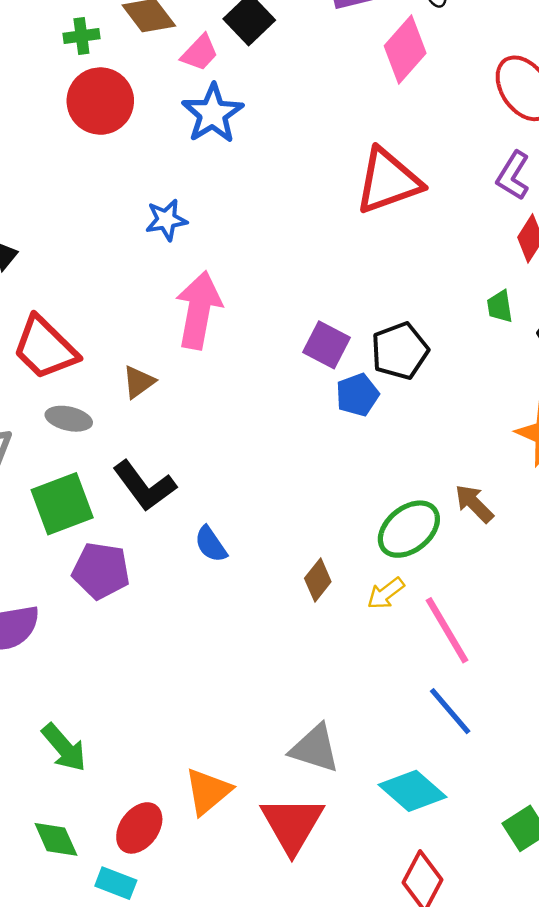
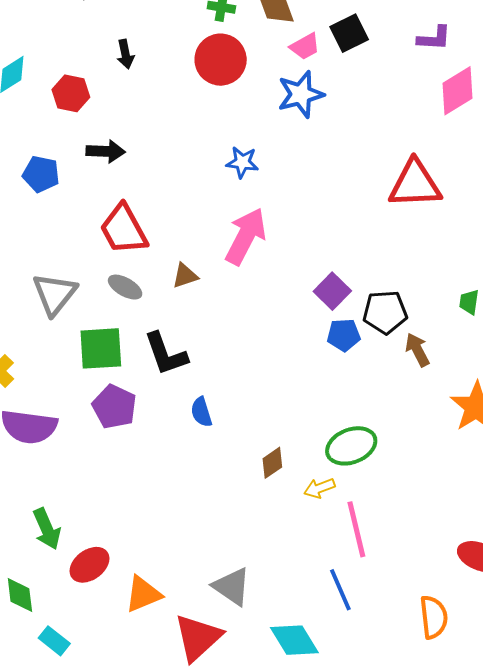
brown arrow: (474, 504) -> (417, 350), moved
red ellipse: (139, 828) -> (89, 565), moved

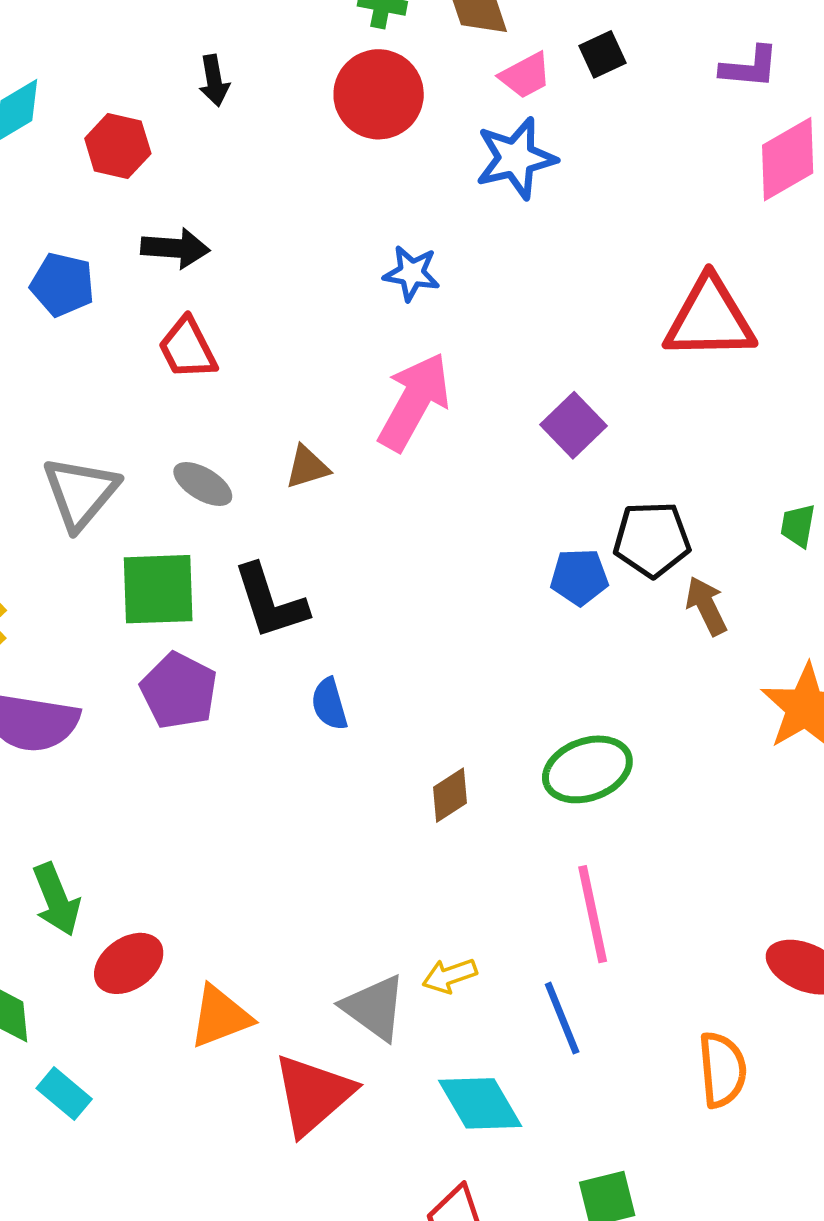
black square: (349, 33) -> (602, 54), size x0.7
red trapezoid: (124, 229) -> (187, 348), moved, size x0.7
purple square: (332, 291) -> (574, 425), moved
yellow arrow: (319, 488) -> (449, 976), moved

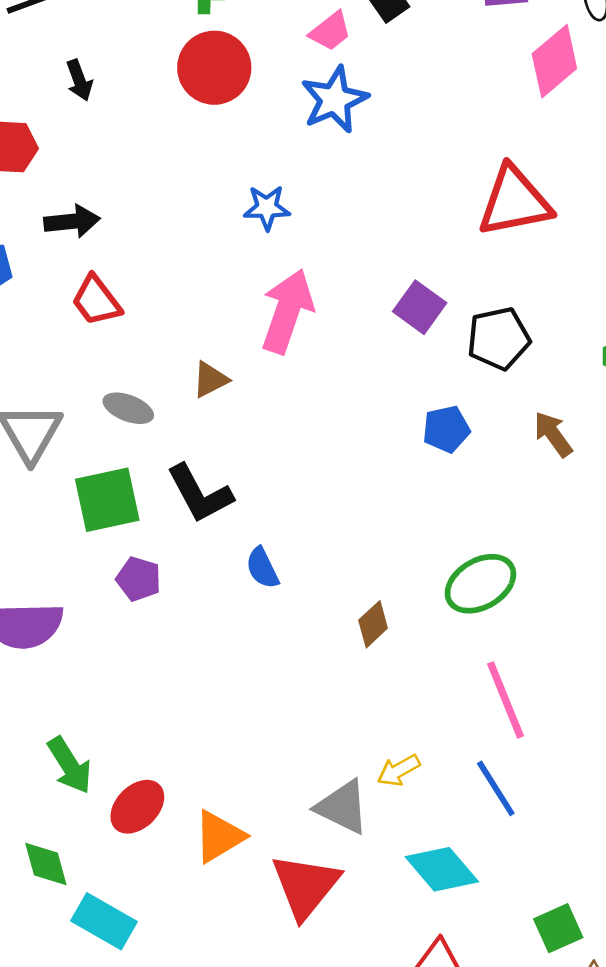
black pentagon: (652, 539) -> (499, 338), moved
purple pentagon: (179, 691) -> (139, 579), size x0.7
cyan rectangle: (64, 1094) -> (104, 921), size x1.4

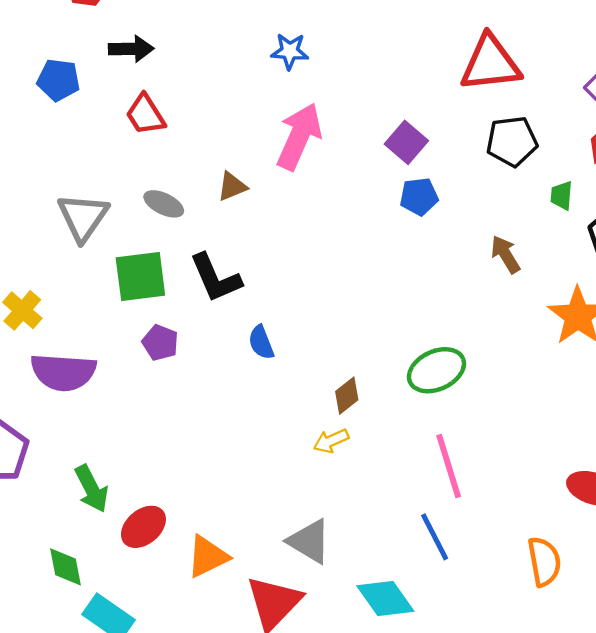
black pentagon: (499, 338) -> (512, 141), moved
blue pentagon: (446, 429) -> (419, 197), moved
yellow arrow: (399, 770) -> (331, 441), moved

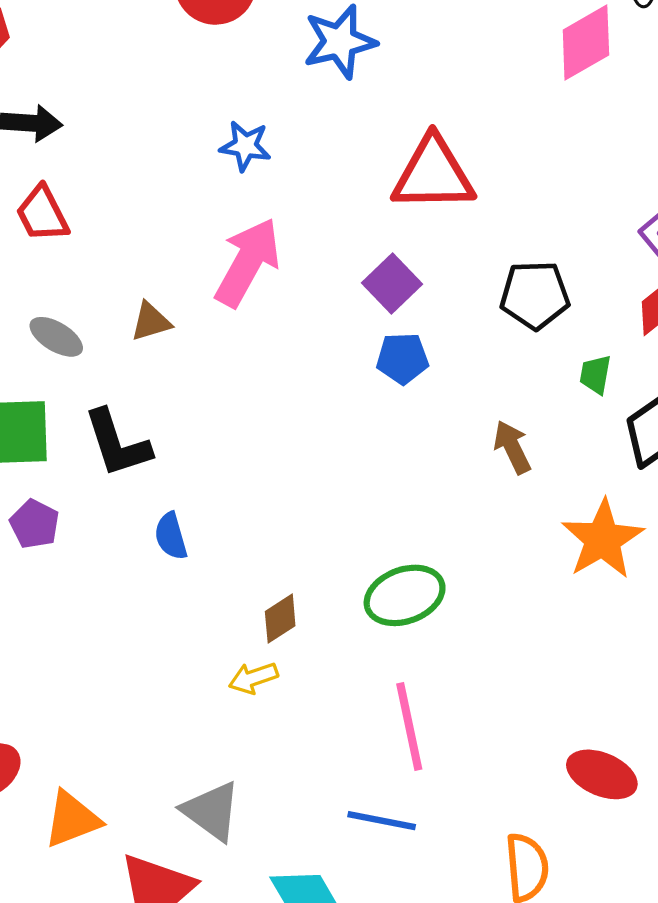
red triangle: (490, 63) -> (433, 174), moved
blue line: (435, 537) -> (382, 821), turned -57

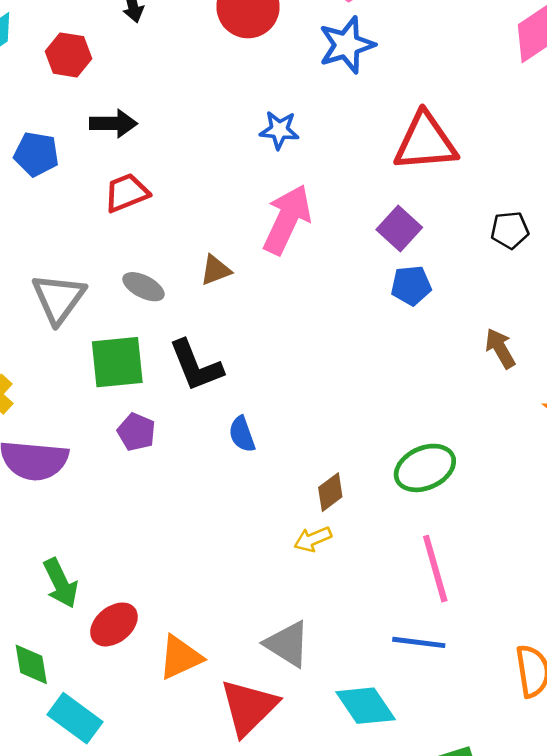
red trapezoid: (42, 214) -> (127, 193), turned 99
black pentagon: (535, 295) -> (510, 230), size x0.7

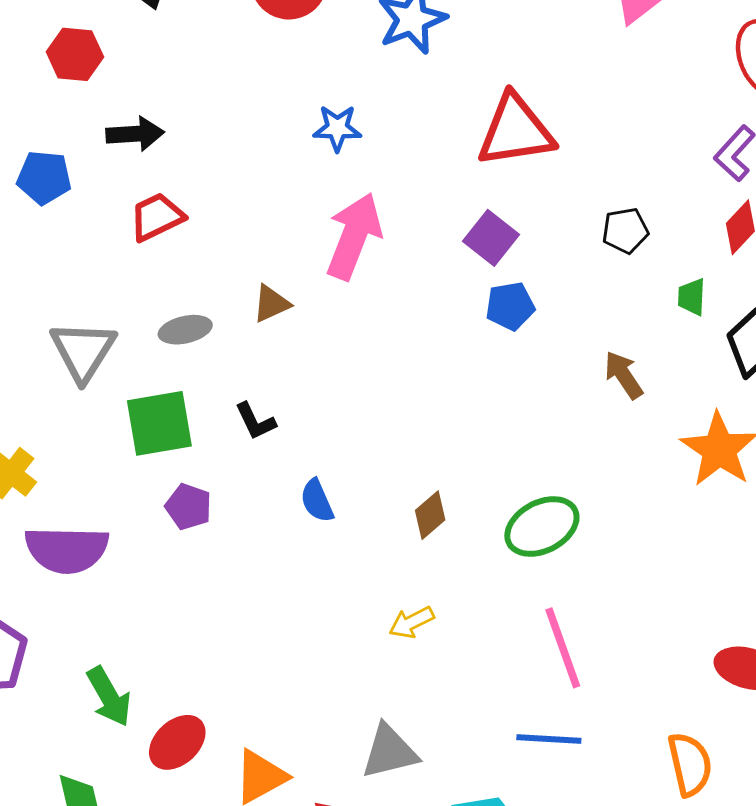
gray ellipse: (143, 287) -> (185, 330), turned -36
black L-shape: (196, 366) -> (255, 421), size x0.6
brown diamond: (330, 492) -> (430, 515), moved
gray triangle: (287, 644) -> (389, 752), turned -42

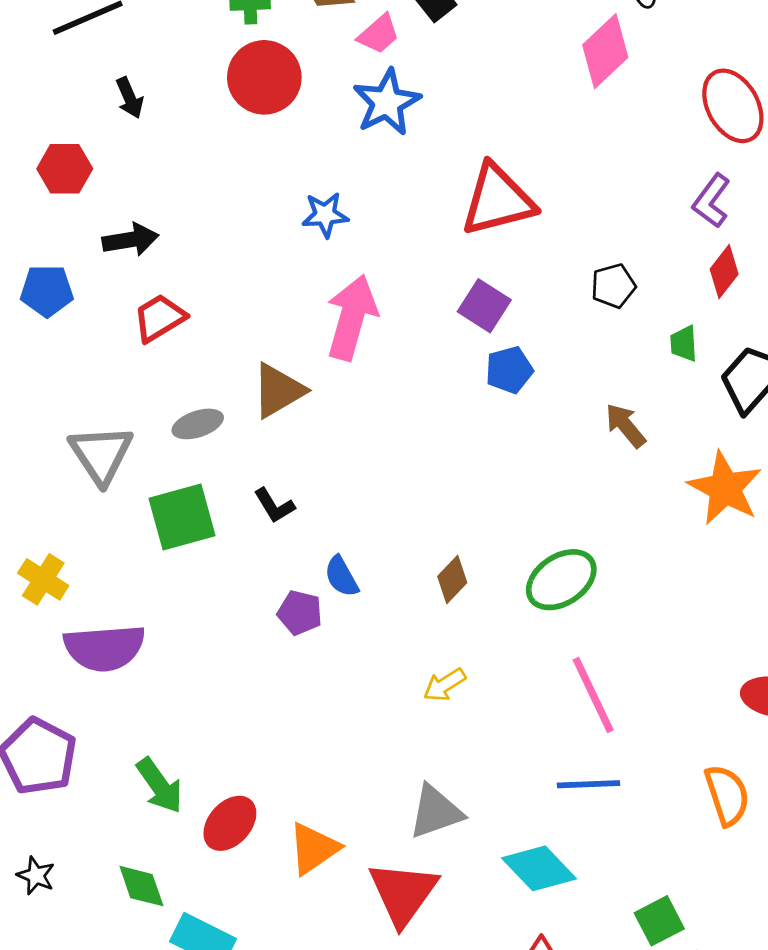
brown triangle: (271, 304) -> (278, 391), size x1.5
purple pentagon: (189, 507) -> (300, 613), moved

